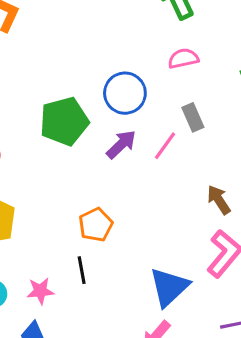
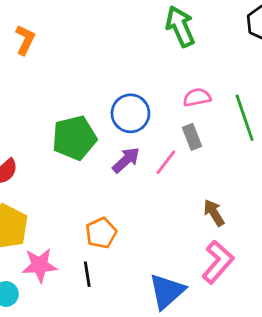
pink semicircle: (183, 58) -> (197, 97), moved
pink star: (40, 291) -> (40, 265), moved, size x1.4

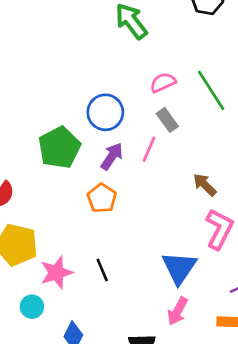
orange pentagon: (101, 233) -> (102, 198), moved

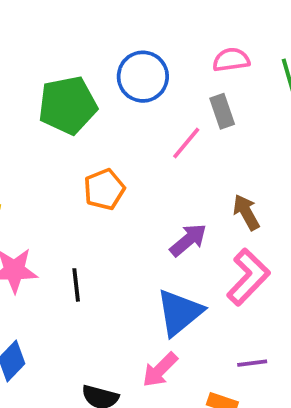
purple arrow: (112, 156) -> (188, 240), moved

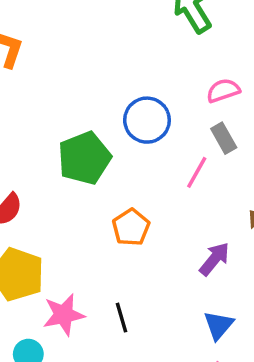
blue triangle: (179, 312) -> (218, 325), size x0.7

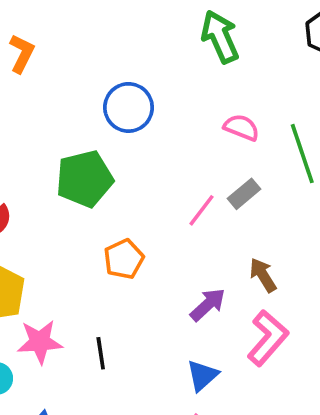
pink semicircle: (223, 91) -> (241, 127), turned 32
blue circle: (147, 120) -> (129, 107), moved
gray rectangle: (224, 138) -> (244, 194), moved, turned 72

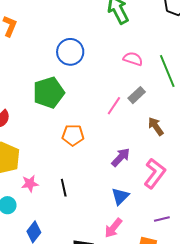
orange pentagon: (124, 259) -> (73, 135), turned 30
brown arrow: (263, 275) -> (156, 126), moved
pink star: (40, 342) -> (30, 184), size x0.7

